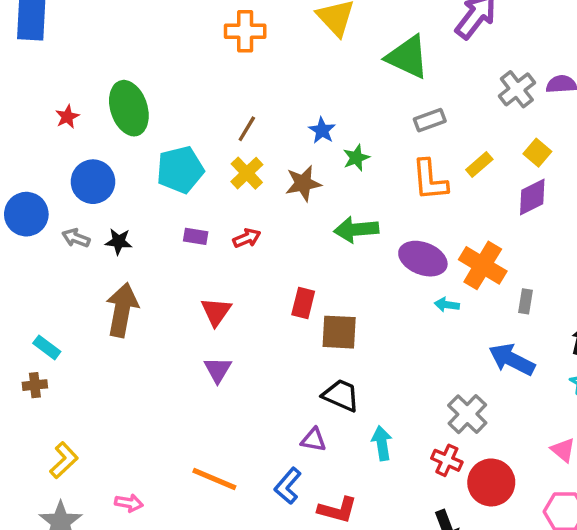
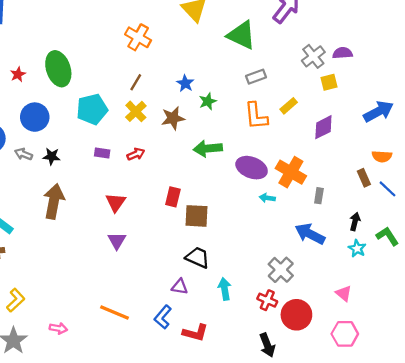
orange cross: (245, 31) -> (138, 37), moved, turned 30
yellow square: (537, 153) -> (329, 82), moved, turned 36

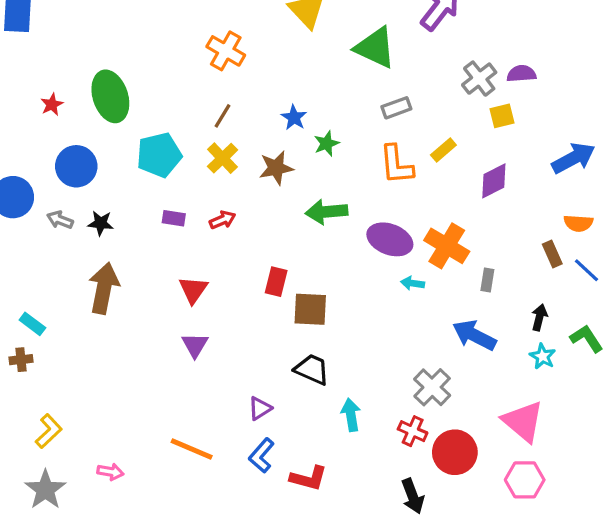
purple triangle: (180, 287) -> (260, 408), moved, turned -42
pink triangle: (344, 293) -> (523, 421), size x1.8

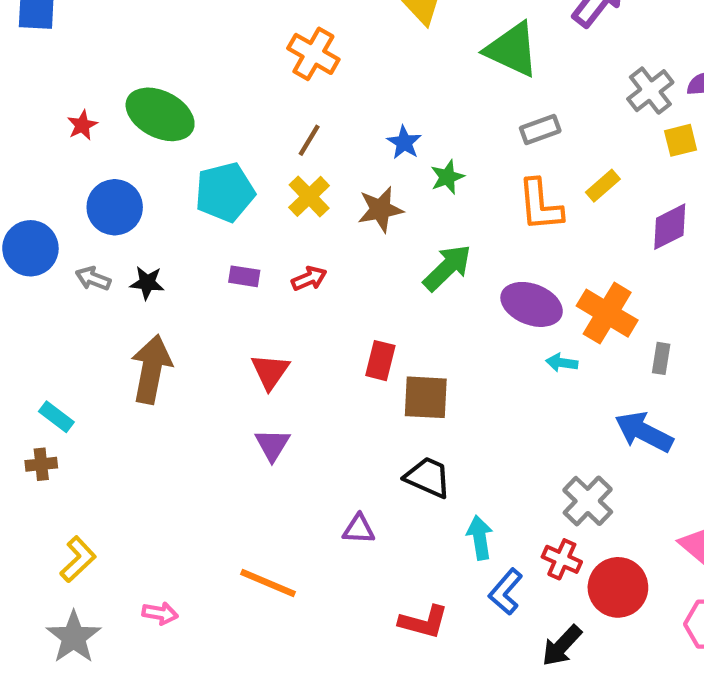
green ellipse: (110, 96) -> (160, 114), turned -45
green arrow: (326, 212) -> (447, 268), turned 141
purple triangle: (260, 408) -> (359, 529), turned 35
blue L-shape: (261, 455) -> (506, 592), moved
black arrow: (413, 496) -> (562, 646), turned 64

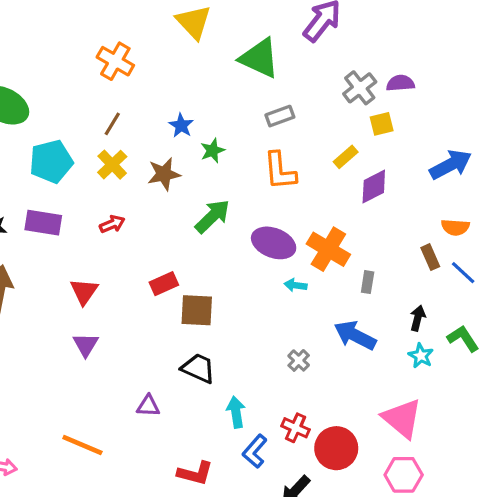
yellow rectangle: (603, 186) -> (346, 157), moved
purple rectangle: (244, 276) -> (43, 223), moved, size x1.6
red rectangle: (380, 361) -> (164, 284), turned 52
gray cross: (588, 501) -> (299, 360), moved, size x0.6

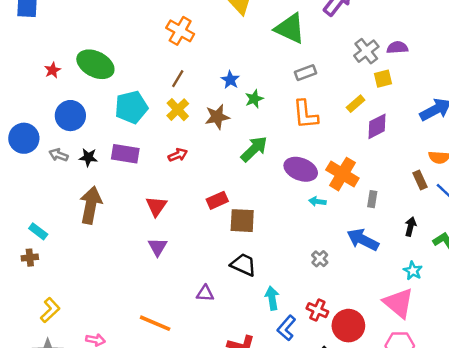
cyan star: (421, 356) -> (413, 271), moved

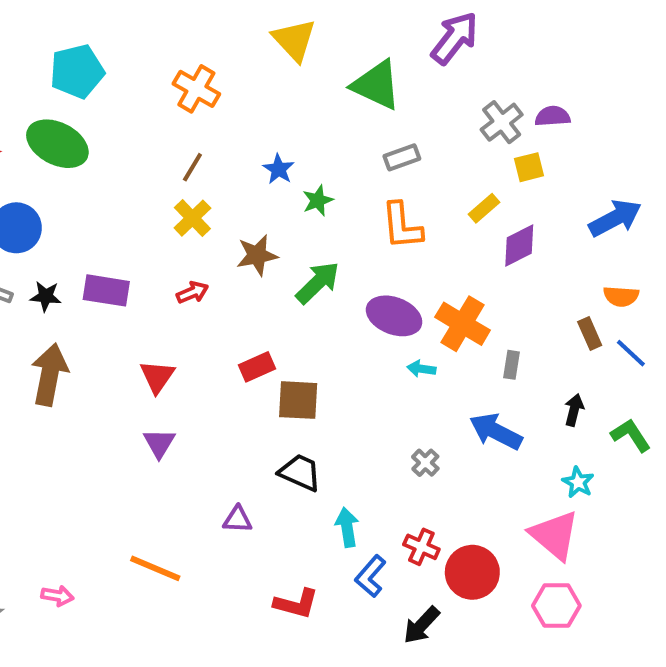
cyan pentagon: (131, 107) -> (77, 71), moved
brown star: (217, 117) -> (257, 255), moved

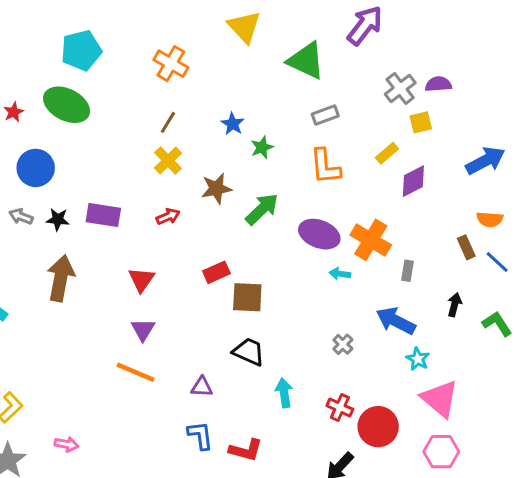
cyan star: (578, 482) -> (418, 359), moved
orange line: (155, 568) -> (136, 372), moved
blue L-shape: (371, 576) -> (200, 435), moved, turned 132

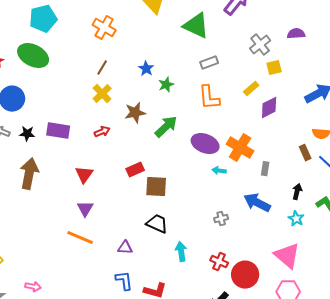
purple semicircle: (438, 84) -> (296, 34), moved
gray cross: (343, 344) -> (221, 219), turned 32
cyan star: (418, 359) -> (296, 219), moved

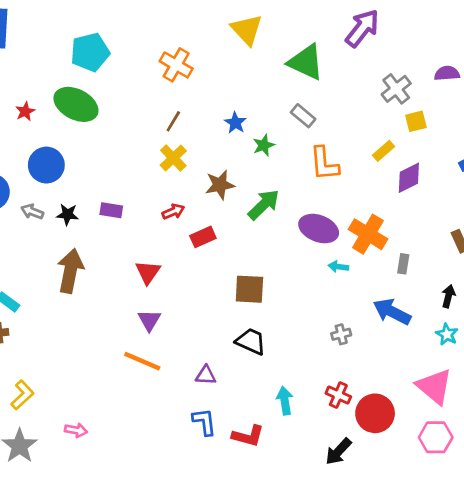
gray rectangle: (209, 63) -> (303, 116), moved, turned 60
purple rectangle: (58, 131) -> (111, 210), size x0.7
red rectangle: (135, 170) -> (203, 237), moved
cyan arrow: (181, 252) -> (285, 401), moved

